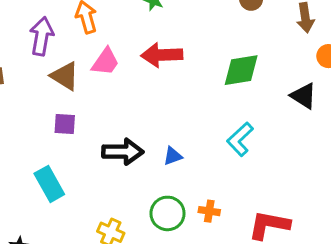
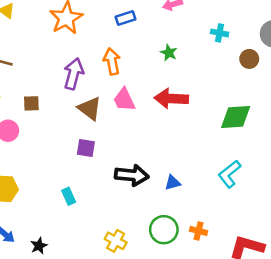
pink trapezoid: (105, 62) -> (124, 100), turned 115
cyan rectangle: (49, 184) -> (69, 196), size x0.6

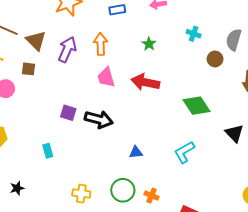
brown triangle: (90, 108) -> (36, 41), moved
green diamond: (236, 117) -> (196, 106), turned 52
black arrow: (132, 175) -> (99, 119), moved
yellow cross: (116, 241) -> (81, 194), turned -30

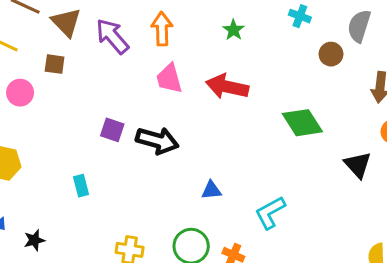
purple arrow: (67, 49) -> (112, 36), turned -65
cyan L-shape: (184, 152) -> (270, 213), moved

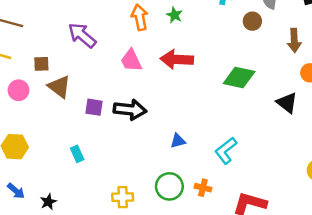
brown triangle: (66, 22) -> (59, 87), moved
orange arrow: (162, 29) -> (140, 17), moved
green diamond: (302, 123) -> (239, 77), turned -36

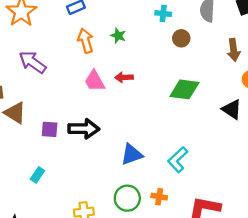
brown circle: (252, 21) -> (181, 38), moved
red arrow: (177, 59) -> (124, 77), size x0.6
pink trapezoid: (131, 60) -> (95, 81), moved
blue triangle: (178, 141) -> (132, 154), size x1.5
cyan rectangle: (77, 154) -> (37, 175), turned 63

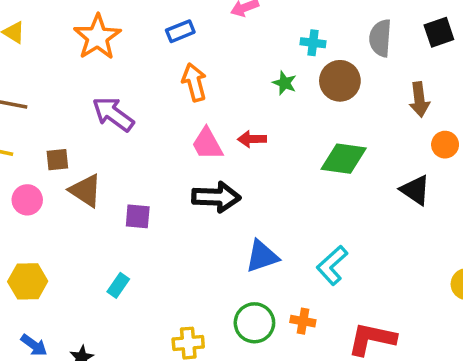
green star: (118, 36) -> (285, 83), moved
brown circle: (181, 38) -> (340, 81), size x1.5
black arrow: (84, 129) -> (216, 197), moved

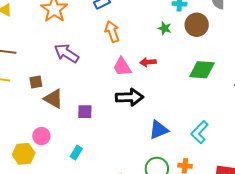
pink circle: (27, 200) -> (41, 136), moved

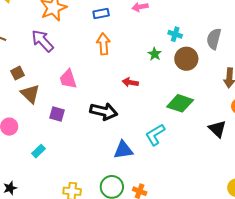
purple arrow: (66, 53) -> (42, 41), moved
pink trapezoid: (122, 67) -> (68, 79), moved
brown square: (36, 82) -> (17, 73), turned -32
cyan L-shape: (200, 132) -> (155, 135), moved

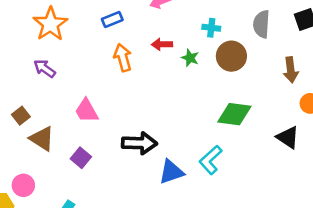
purple arrow: (42, 41) -> (45, 69), size x0.7
red arrow: (130, 82) -> (162, 44), moved
purple square: (57, 114) -> (81, 158), turned 35
blue triangle: (123, 150) -> (171, 172), moved

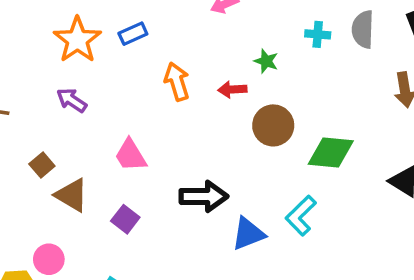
blue rectangle: (112, 20) -> (133, 34), moved
cyan cross: (211, 28) -> (318, 34), moved
red arrow: (162, 44) -> (232, 90), moved
brown circle: (231, 56) -> (273, 125), moved
green star: (190, 58) -> (266, 61), moved

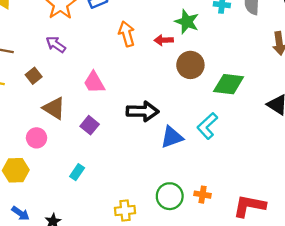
green star: (266, 61) -> (187, 22), size x1.5
brown square: (42, 165) -> (34, 76), moved
pink circle: (49, 259) -> (37, 138), moved

